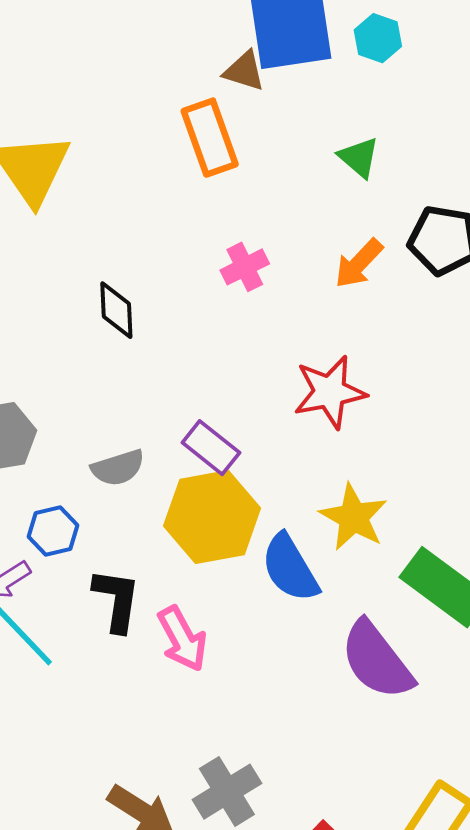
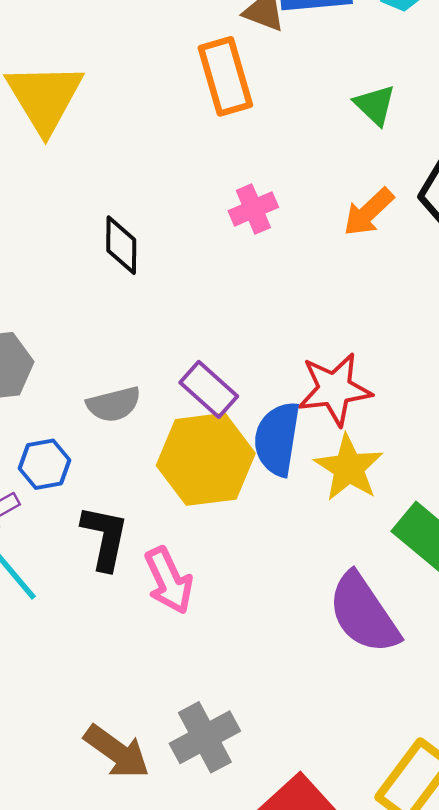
red star: (330, 392) -> (335, 389), moved
blue semicircle: (290, 568) -> (277, 439), moved, turned 36

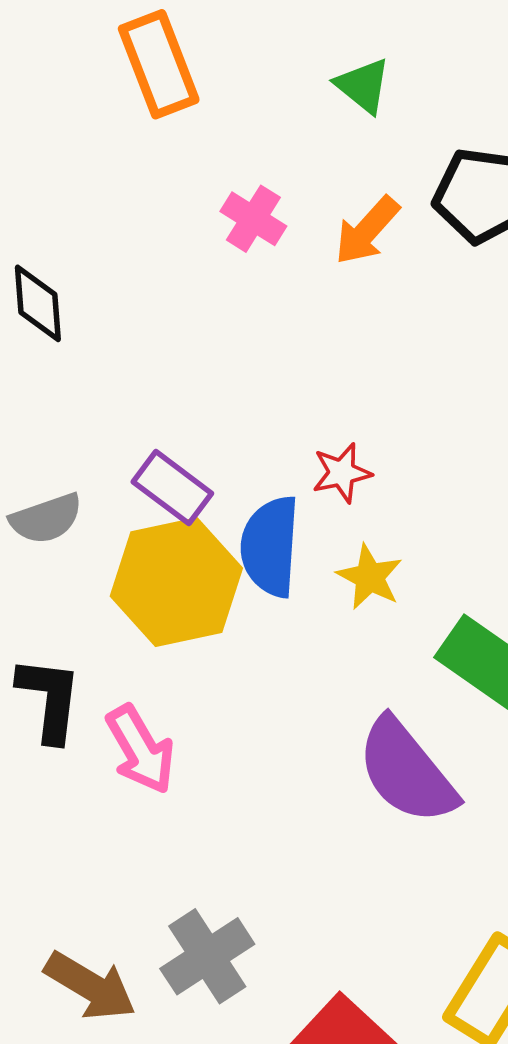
pink cross: (253, 209) -> (253, 219), moved, turned -30
red star: (335, 389) -> (342, 473), size x0.6
yellow star: (349, 468) -> (370, 577), size x0.7

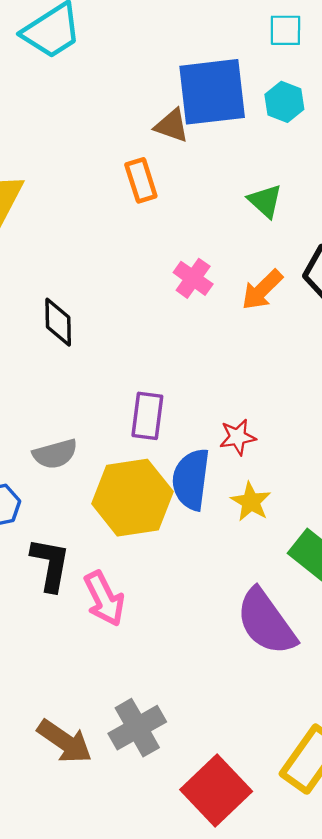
orange rectangle: (159, 64) -> (141, 180), size x0.7
purple rectangle: (172, 488) -> (147, 416), moved, turned 57

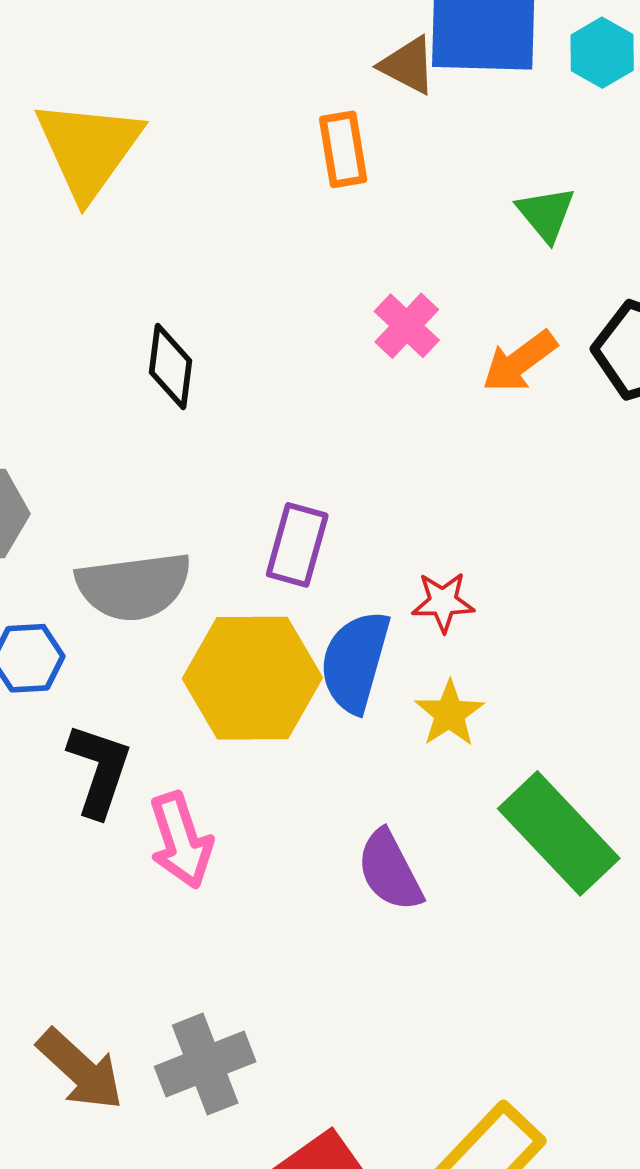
gray semicircle: (55, 454) -> (134, 586), size x1.5
purple semicircle: (266, 622) -> (390, 871), moved, size x0.7

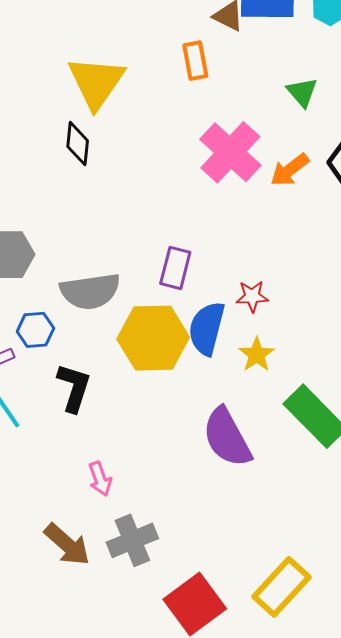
yellow triangle: (88, 149) -> (96, 82), moved
pink cross: (407, 326) -> (230, 152), size x1.8
black diamond: (171, 366) -> (78, 144), moved
pink arrow: (181, 840) -> (100, 479), moved, size x0.7
purple semicircle: (390, 871) -> (227, 437), size x1.4

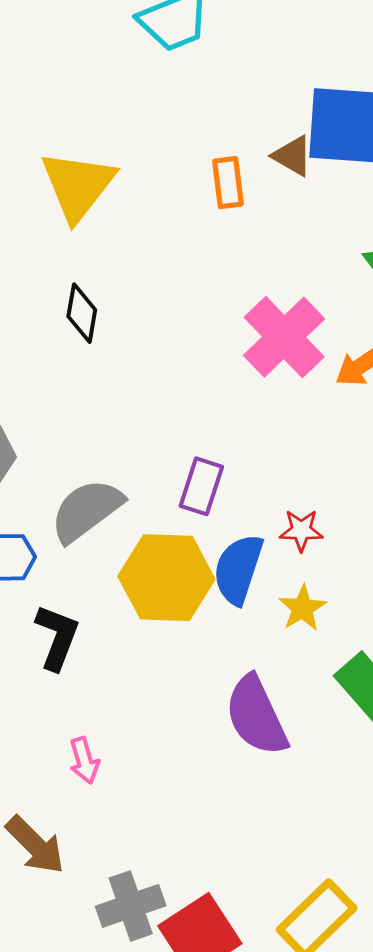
orange rectangle: (195, 61) -> (228, 183), moved
yellow triangle: (96, 82) -> (78, 186), moved
gray semicircle: (90, 291) -> (86, 510), turned 148
gray cross: (132, 540) -> (131, 906), moved

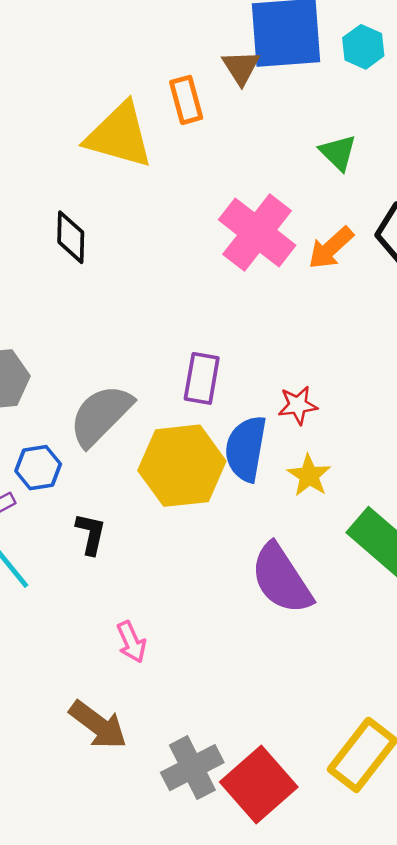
brown triangle: (292, 156) -> (241, 67), turned 36
yellow triangle: (78, 186) -> (119, 135), moved, turned -44
black L-shape: (57, 637) -> (91, 534), size x0.7

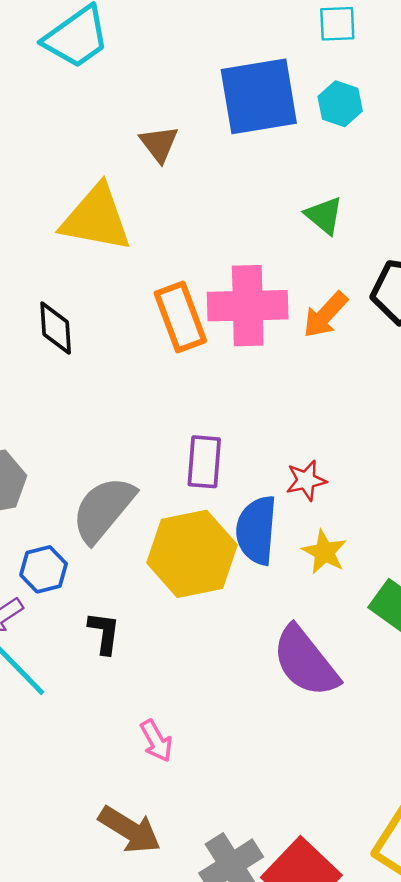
brown triangle: (241, 67) -> (159, 144), moved
orange rectangle: (186, 100) -> (180, 317), moved, size x1.4
pink cross: (257, 232) -> (248, 306), turned -34

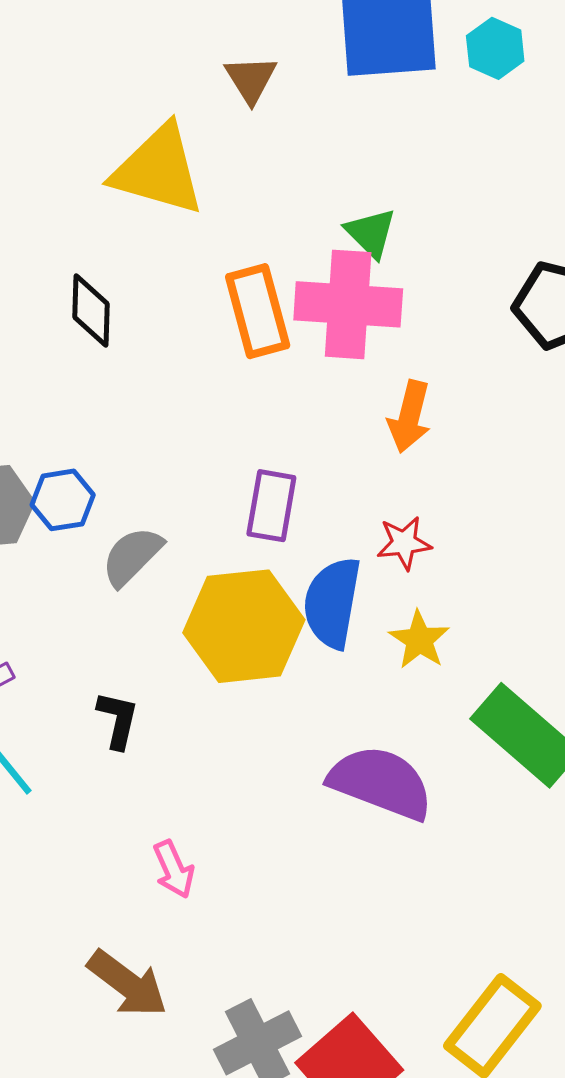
green triangle: (324, 215) -> (371, 233), moved
orange arrow: (325, 315) -> (409, 417), moved, turned -34
gray semicircle: (103, 509) -> (132, 556), size x0.7
blue hexagon: (44, 569) -> (63, 500), moved
purple semicircle: (305, 662) -> (381, 783), turned 144

